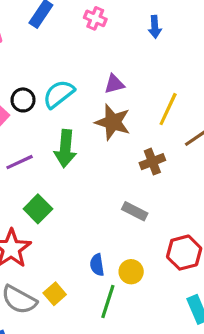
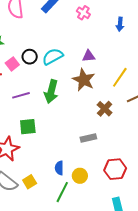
brown cross: (152, 162) -> (105, 109), turned -35
green square: (38, 209) -> (28, 127), turned 30
gray rectangle: (135, 211) -> (88, 138), turned -49

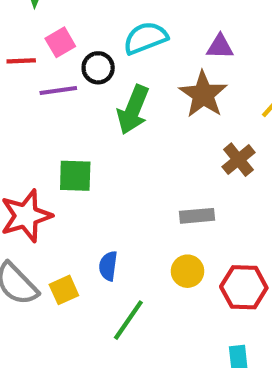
black circle: (30, 57) -> (98, 68), moved
purple line: (21, 95) -> (58, 90), moved
blue semicircle: (59, 168) -> (108, 266), moved
yellow circle: (80, 176) -> (188, 271), moved

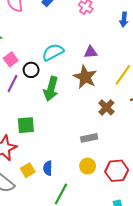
purple line: (58, 90) -> (13, 84), turned -48
yellow square: (64, 290) -> (28, 170), moved

